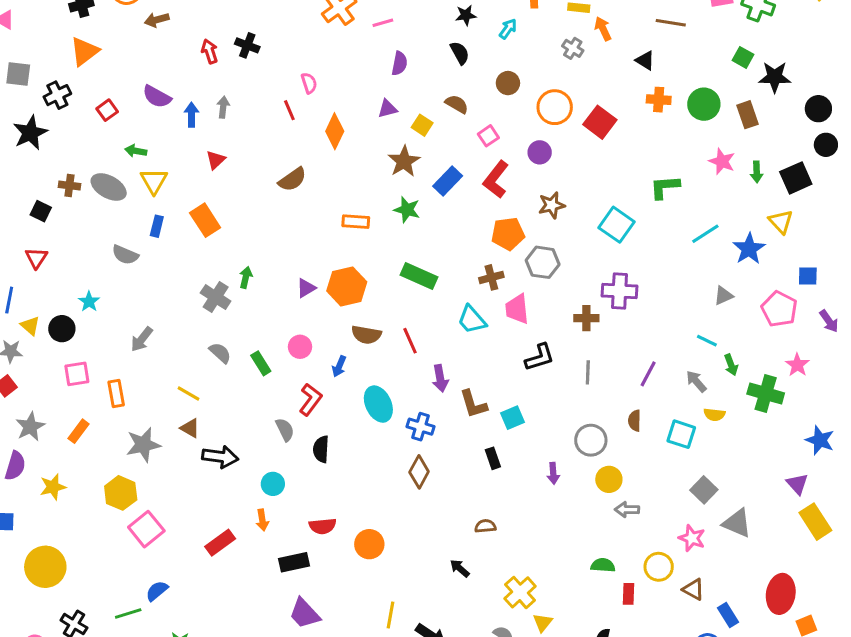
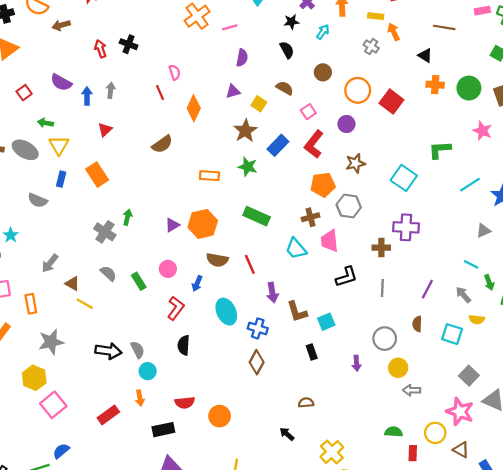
brown triangle: (190, 428) -> (72, 284), moved
gray semicircle: (285, 430) -> (138, 350), moved
pink star: (692, 538) -> (460, 412), size x1.4

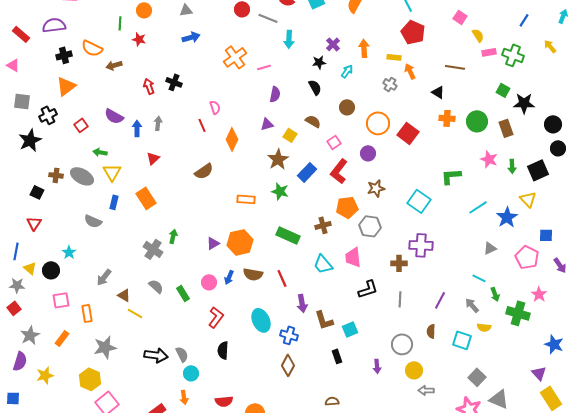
brown cross: (311, 217) -> (323, 225), moved
blue arrow: (197, 284) -> (229, 277), moved

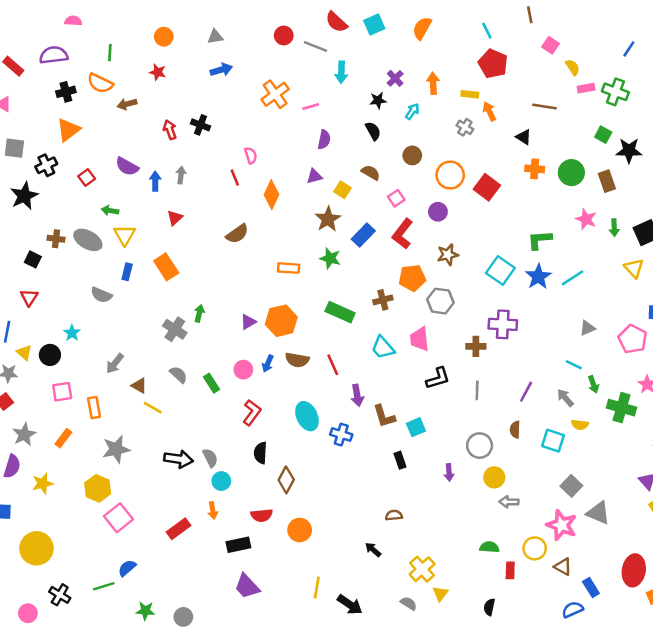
green line: (120, 23) -> (110, 53), moved
blue star: (507, 217) -> (538, 277), moved
brown diamond: (288, 365) -> (286, 480), moved

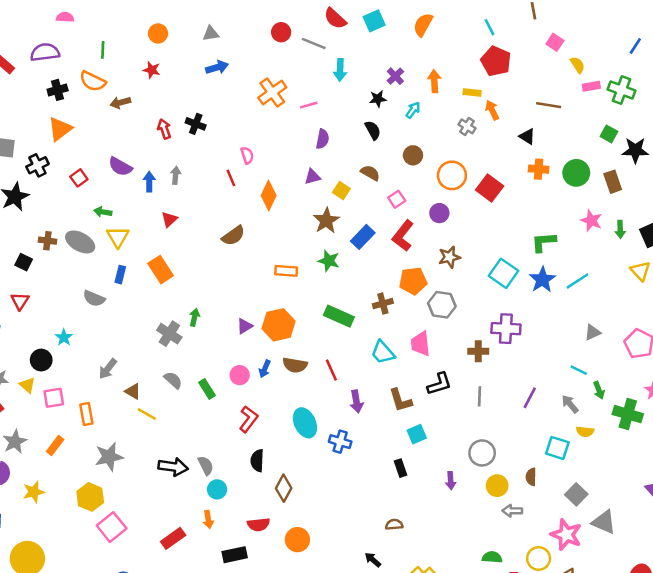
yellow triangle: (24, 353) -> (27, 385), moved
brown L-shape: (384, 416) -> (400, 400), moved
brown semicircle: (515, 430) -> (531, 477), moved

